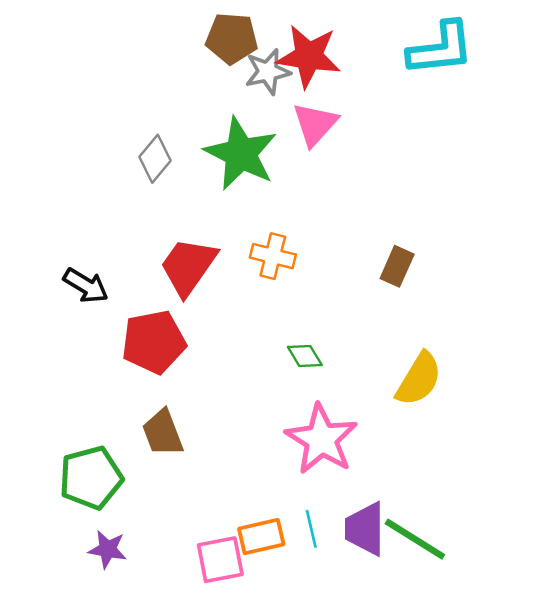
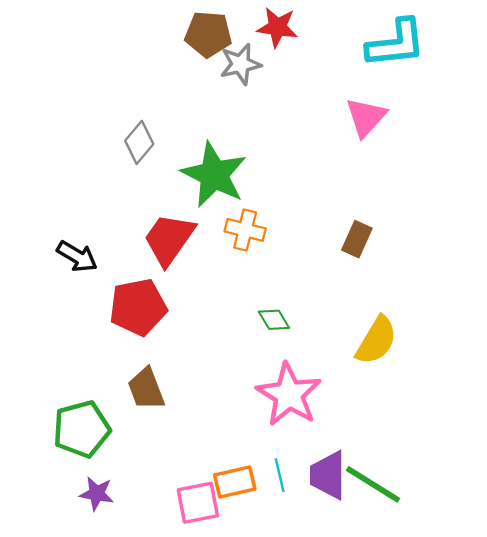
red star: (309, 56) -> (277, 27), moved, size x0.7
pink triangle: (315, 124) -> (366, 117), moved
green star: (241, 154) -> (214, 175), moved

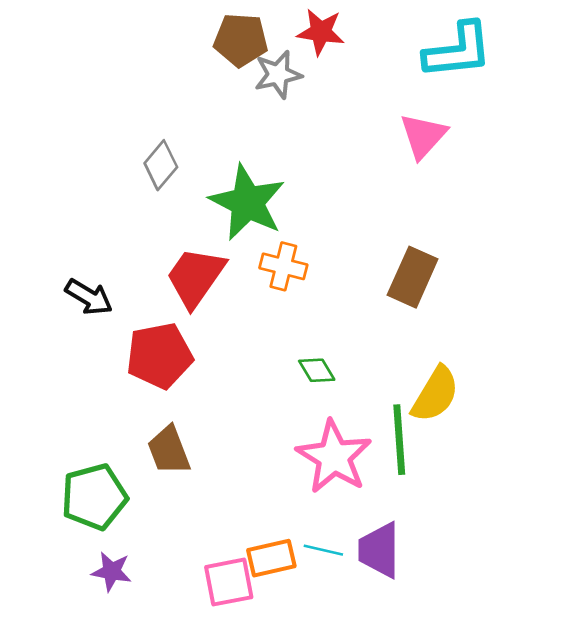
brown rectangle: (357, 239) -> (413, 277), size x1.4
cyan line: (280, 475) -> (323, 550), turned -64
green line: (373, 484) -> (399, 440), moved, turned 54

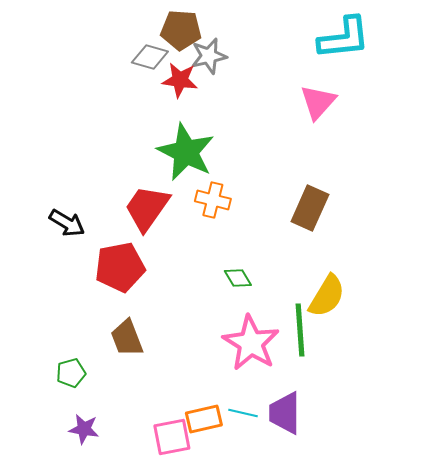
red star: (321, 32) -> (180, 80), moved
gray diamond: (161, 165) -> (150, 57), moved, turned 66
green pentagon: (94, 497) -> (71, 373), size x0.6

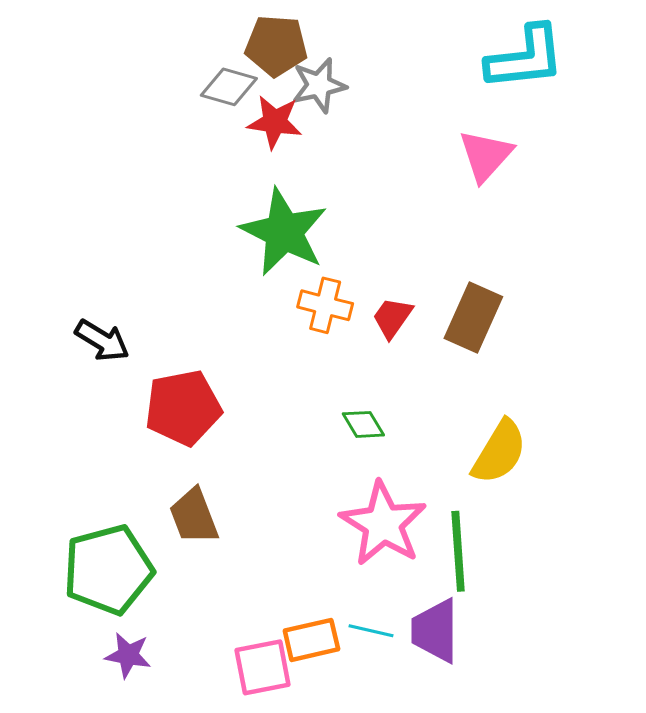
red trapezoid: (147, 208) -> (392, 318), moved, size x0.6
green line: (300, 330) -> (458, 551), moved
green pentagon: (71, 373) -> (108, 570), size x2.0

